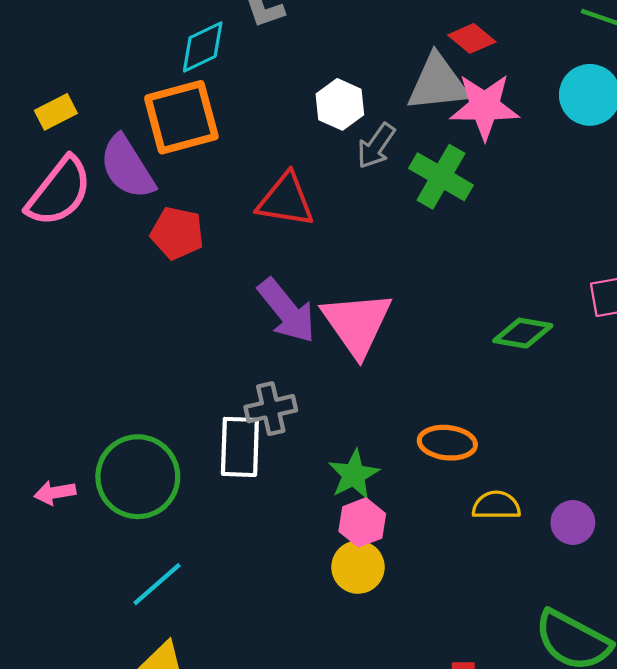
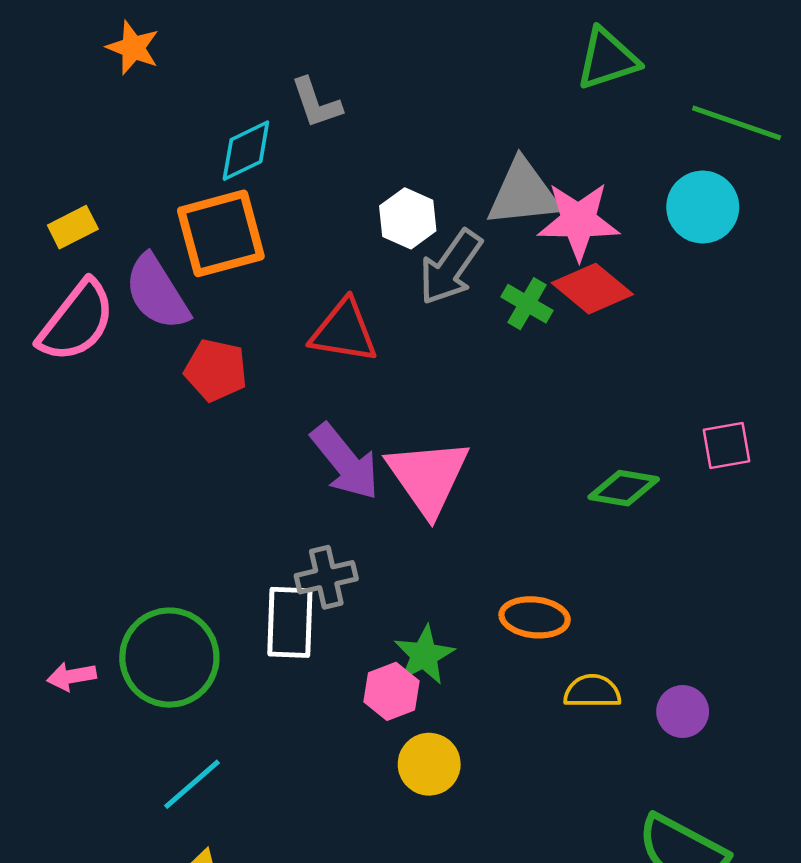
red diamond: (472, 38) -> (592, 289), moved, size x1.4
gray arrow: (376, 146) -> (450, 267), size x1.4
green cross: (441, 177) -> (527, 304), size x0.7
pink hexagon: (362, 522) -> (392, 691), moved

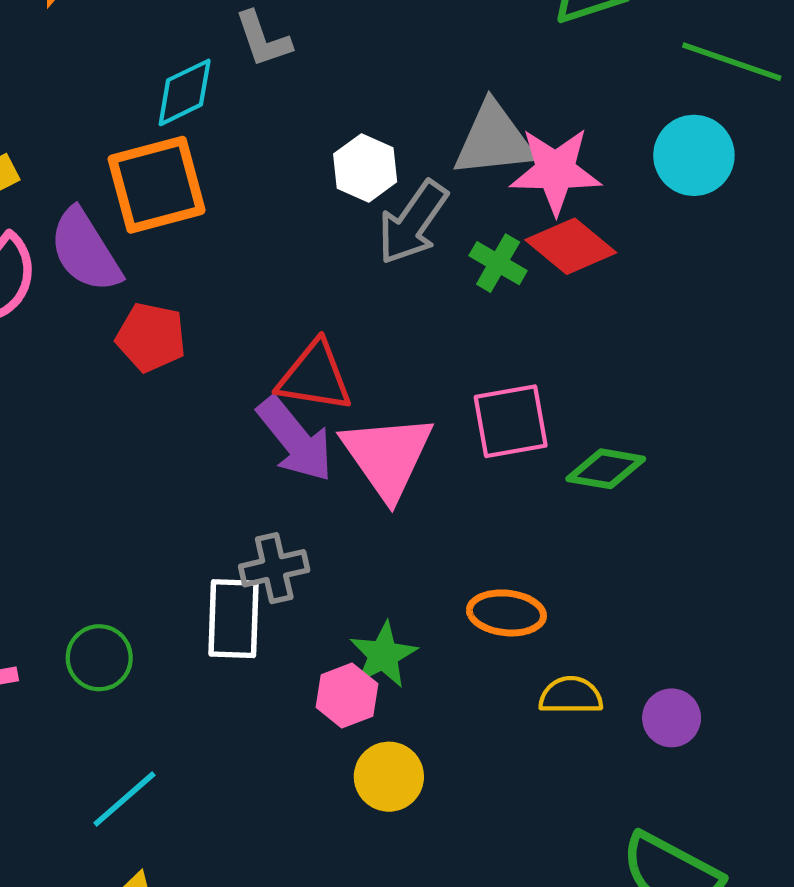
red triangle: (344, 331) -> (315, 376), moved
pink square: (727, 445) -> (511, 421), moved, size x1.4
green circle: (169, 658) -> (99, 658), size x0.6

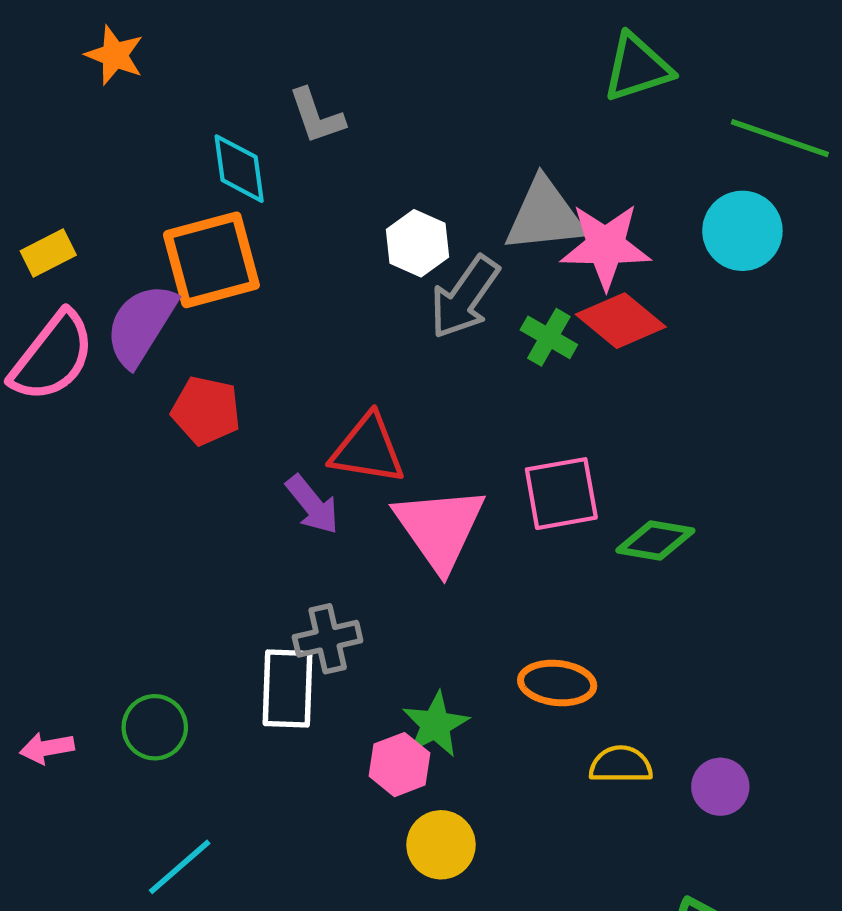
cyan diamond: (185, 92) -> (239, 169), turned -72
purple semicircle: (85, 251) -> (141, 325), turned 64
purple arrow: (295, 439) -> (312, 505), moved, size x0.7

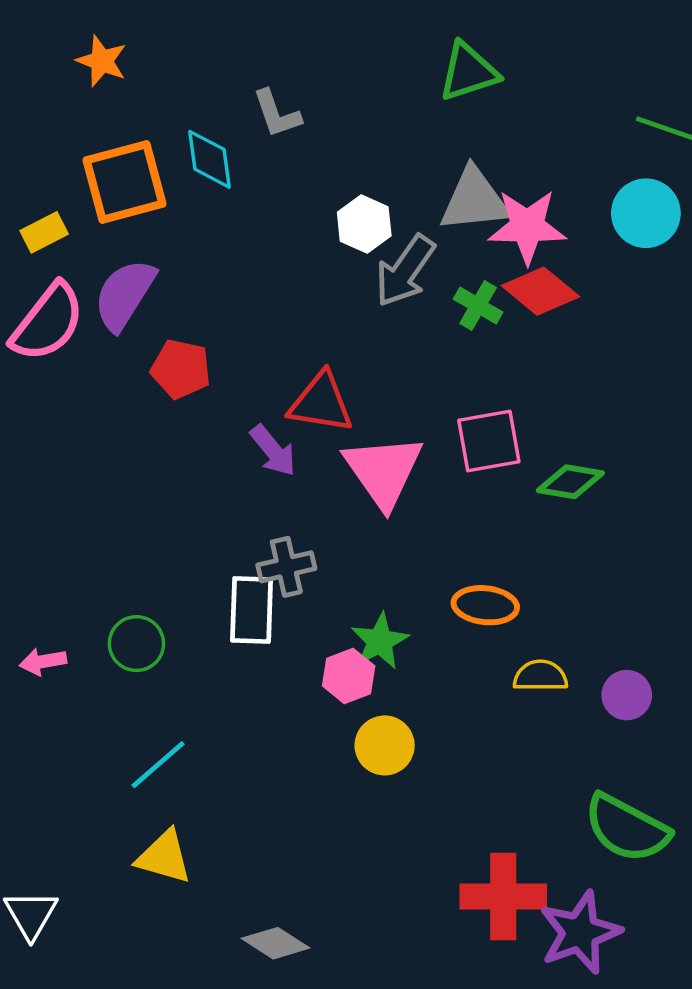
green triangle: (637, 68) -> (468, 72), moved
orange square: (211, 260) -> (124, 182), moved

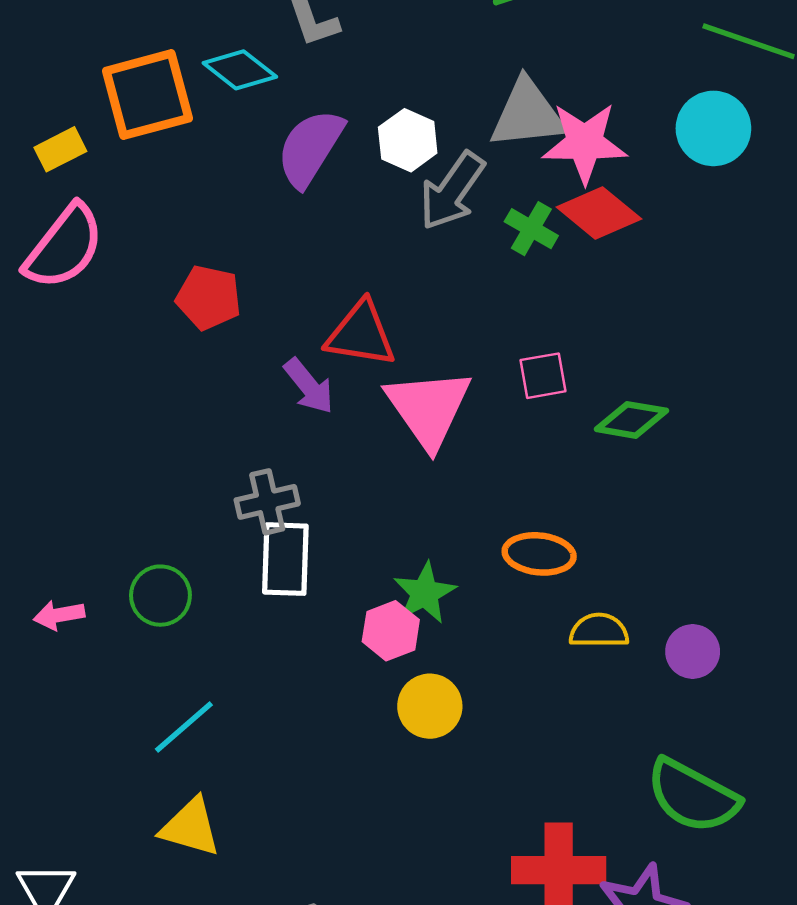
cyan diamond: (210, 159) -> (240, 70), turned -44
purple semicircle: (124, 295) -> (310, 148), moved
pink square: (489, 441) -> (543, 376), size x0.7
gray cross: (286, 567) -> (267, 502), moved

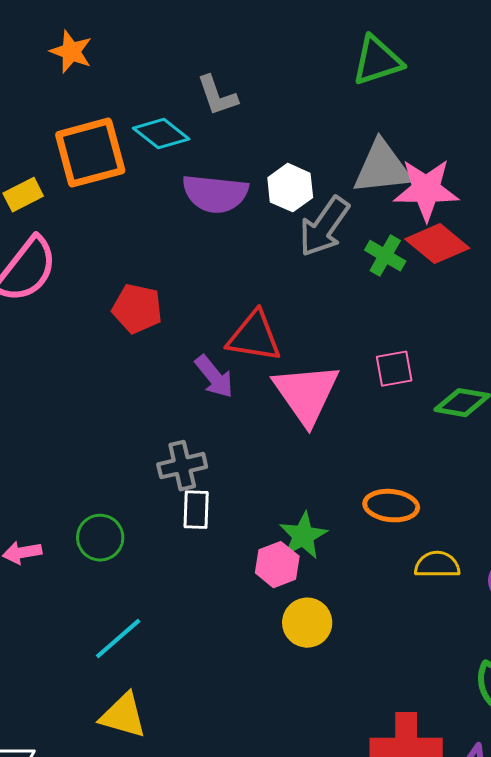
purple semicircle: (310, 148) -> (215, 194), turned -116
white rectangle: (285, 559) -> (196, 510), size x0.7

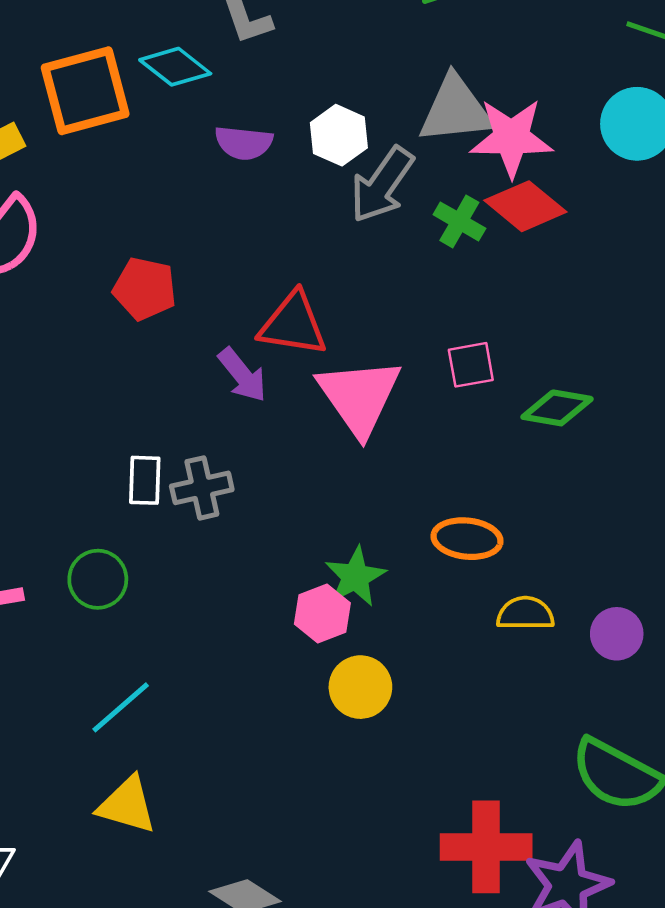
purple semicircle: (215, 194) -> (244, 143), size x0.7
white rectangle: (196, 510) -> (145, 480), moved

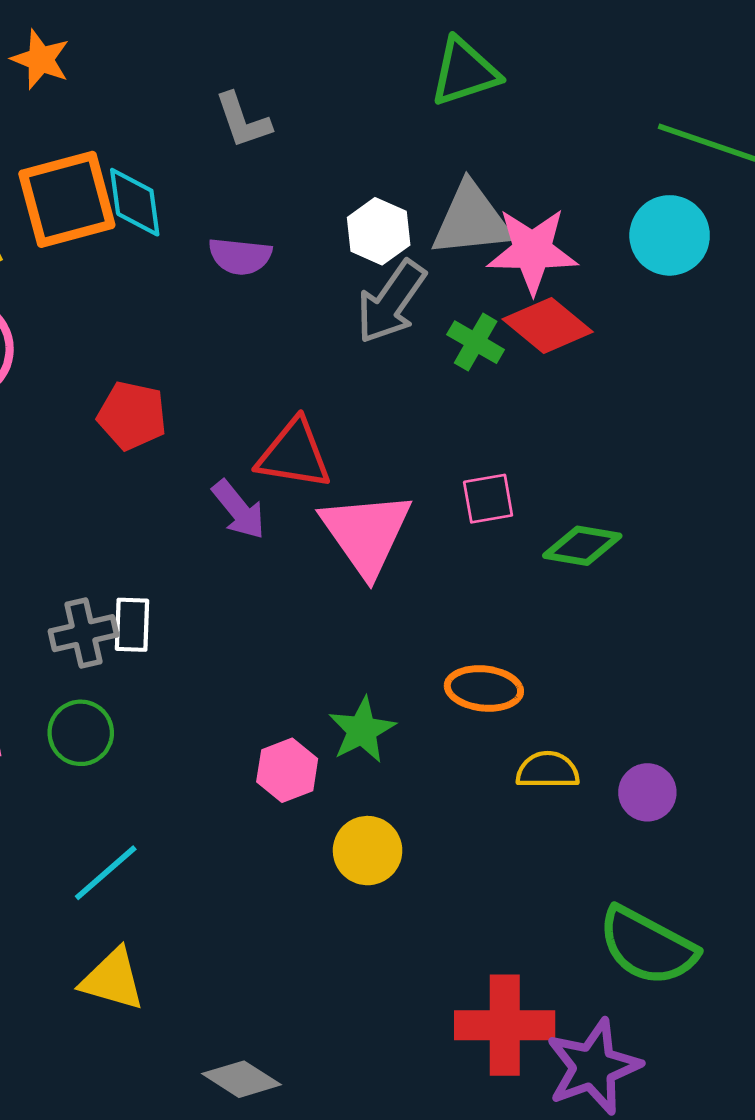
cyan diamond: (175, 67) -> (135, 202), moved, turned 44
white hexagon: (339, 135) -> (379, 231), moved
gray cross: (202, 488) -> (83, 633), moved
pink hexagon: (322, 613) -> (287, 770), moved

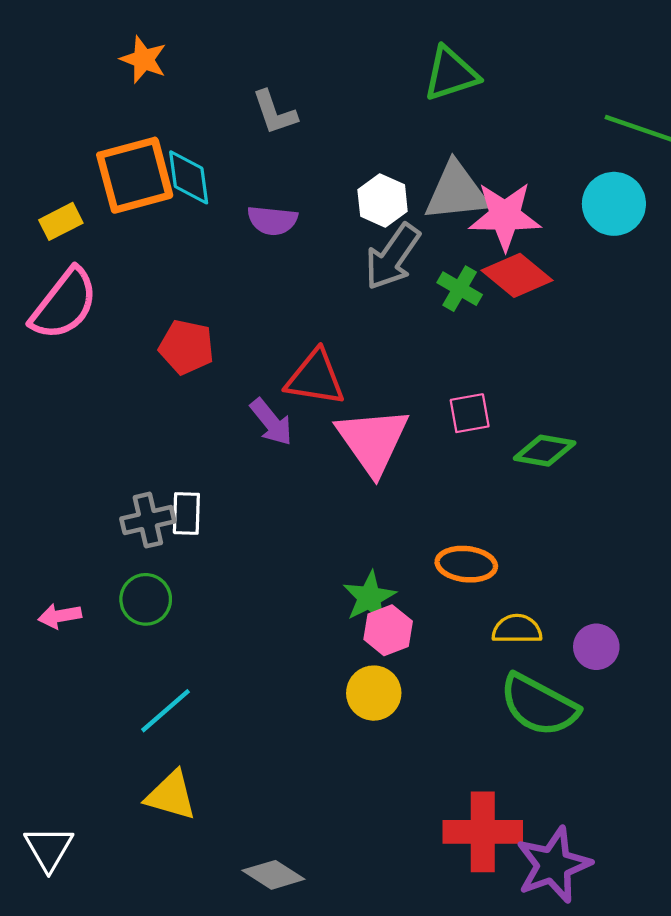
orange star: (41, 59) -> (143, 60), moved
pink hexagon: (287, 770) -> (388, 630), moved
green semicircle: (647, 946) -> (539, 705), moved

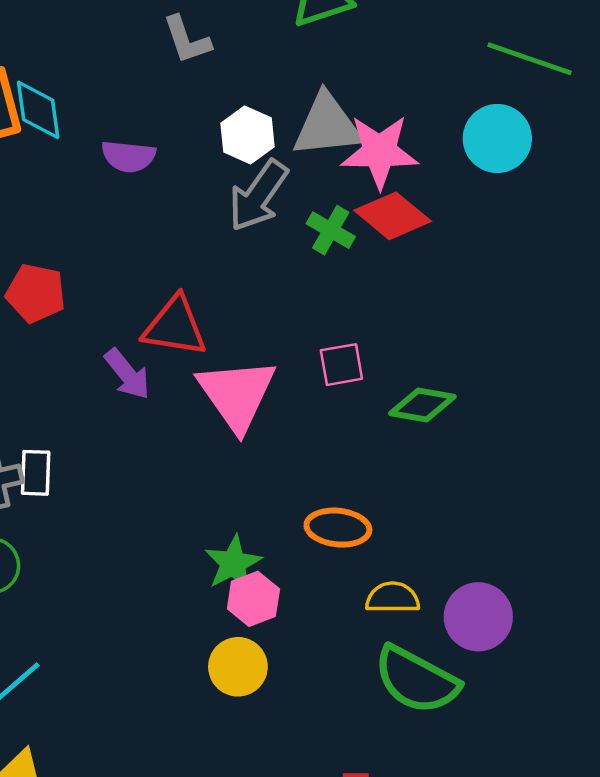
gray L-shape: (275, 112) -> (187, 40), moved
purple circle: (596, 647) -> (478, 617), size x1.4

